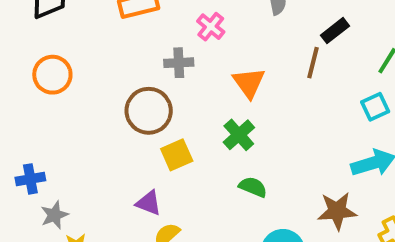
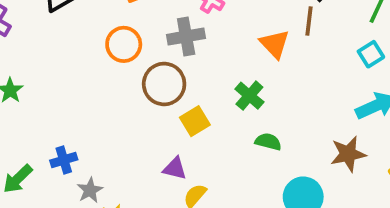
gray cross: (179, 63) -> (186, 36), size x1.4
orange circle: (52, 75) -> (124, 44), moved
orange triangle: (249, 83) -> (275, 44), moved

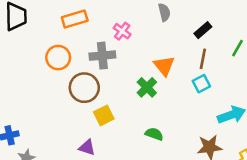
brown line: (309, 21) -> (203, 59), moved
cyan square: (371, 54) -> (201, 84), moved
green cross: (249, 96) -> (147, 87), moved

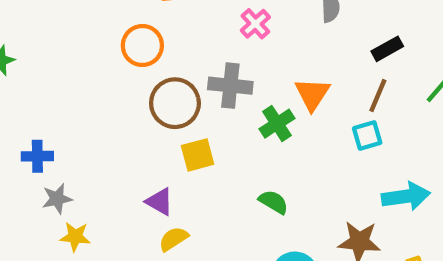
gray cross: (102, 56) -> (230, 86), moved

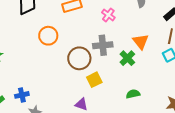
orange circle: (142, 46) -> (48, 36), moved
green semicircle: (273, 202) -> (133, 94), turned -32

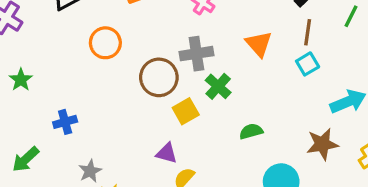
green cross: (127, 58) -> (218, 86), moved
blue cross: (22, 95) -> (65, 122), moved

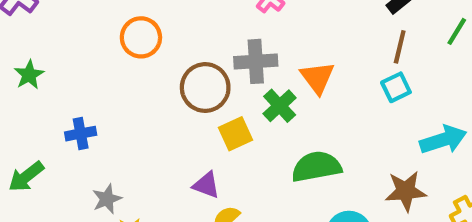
orange triangle: (259, 44) -> (317, 78), moved
green semicircle: (251, 131) -> (316, 167), size x1.6

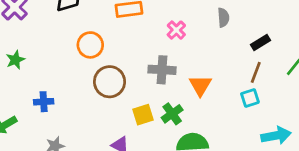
brown circle: (205, 88) -> (110, 82), moved
green cross: (280, 106) -> (172, 114), moved

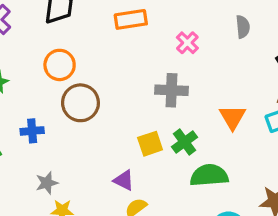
orange circle: (90, 45) -> (60, 65), moved
brown circle: (110, 82) -> (80, 103), moved
orange triangle: (200, 85) -> (233, 117), moved

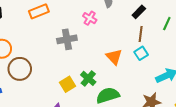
pink cross: (187, 43) -> (90, 18), moved
gray cross: (171, 90) -> (67, 39), moved

